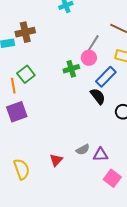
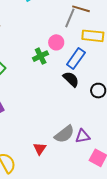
gray line: (93, 44) -> (70, 18), moved
gray semicircle: (83, 150) -> (64, 134), size x1.5

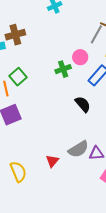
black semicircle: (71, 79) -> (83, 104), moved

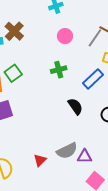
brown cross: (15, 35) -> (14, 31), turned -36
pink circle: (80, 57) -> (65, 36), moved

